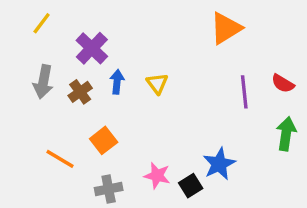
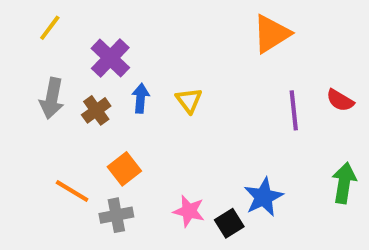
green arrow: (286, 134) -> (344, 183), moved
gray cross: (109, 189) -> (116, 215), moved

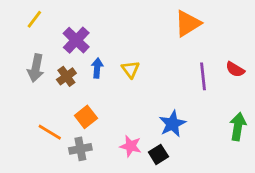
blue star: (263, 197) -> (172, 124), moved

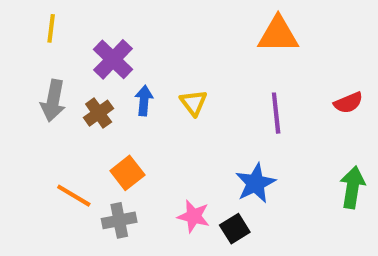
yellow line: (34, 19) -> (51, 28), turned -30
orange triangle: (188, 23) -> (278, 35), turned 32
red semicircle: (235, 69) -> (348, 103), turned -54
purple line: (203, 76) -> (276, 113), moved

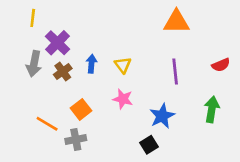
purple cross: (113, 59) -> (58, 43), moved
green arrow: (352, 187) -> (212, 109), moved
pink star: (194, 216) -> (123, 99), moved

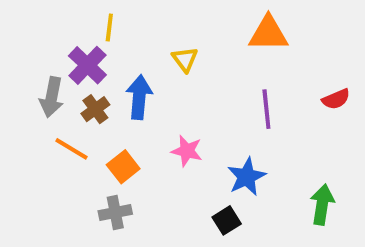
yellow line: (33, 18) -> (109, 28), moved
blue arrow: (91, 64) -> (139, 97), size x1.5
yellow triangle: (123, 65) -> (185, 59), moved
green arrow: (212, 109) -> (322, 205), moved
orange line: (47, 124) -> (71, 149), moved

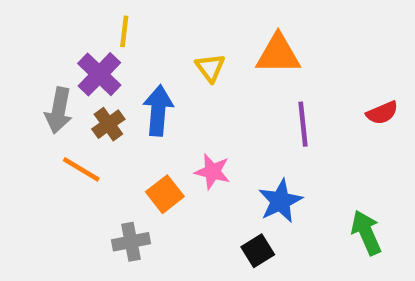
orange triangle: (268, 34) -> (278, 54), moved
orange square: (123, 167) -> (165, 194), moved
green arrow: (322, 205) -> (366, 233), turned -33

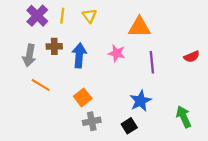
yellow triangle: (210, 68) -> (89, 16), moved
purple cross: (99, 74) -> (37, 16), moved
brown cross: (108, 124) -> (54, 46), moved, turned 35
pink star: (212, 172) -> (117, 53), moved
gray cross: (131, 242) -> (92, 121), moved

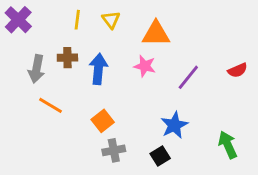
purple cross: (37, 16) -> (18, 20), moved
orange triangle: (139, 27) -> (156, 34), moved
purple line: (152, 62) -> (188, 77), turned 45

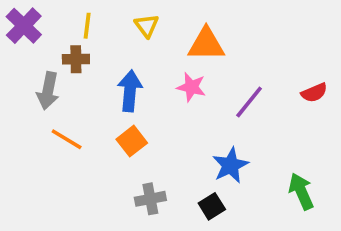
yellow line: (77, 20) -> (87, 26), moved
brown cross: (67, 58) -> (76, 59), moved
orange square: (103, 121) -> (132, 141), moved

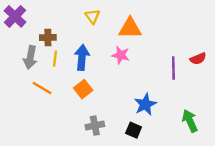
yellow line: (87, 26) -> (55, 59), moved
purple line: (249, 102) -> (173, 68), moved, turned -40
black square: (212, 206) -> (134, 130), turned -35

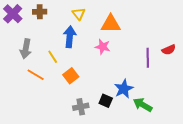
brown cross: (48, 38) -> (40, 12), moved
blue arrow: (82, 57) -> (70, 37), moved
yellow line: (55, 59) -> (53, 57), moved, turned -40
green arrow: (190, 121) -> (143, 105), moved, turned -36
black square: (134, 130) -> (106, 101), moved

